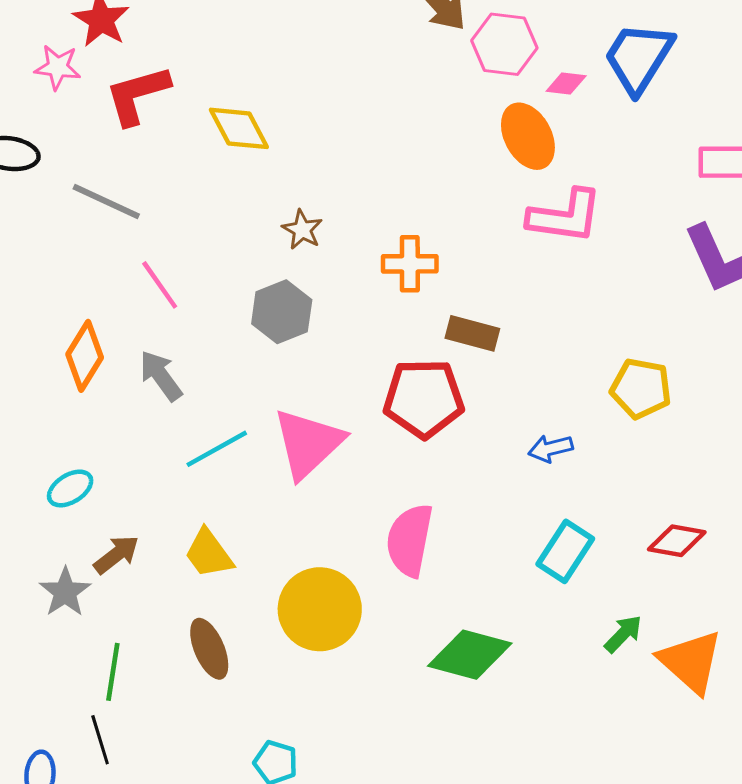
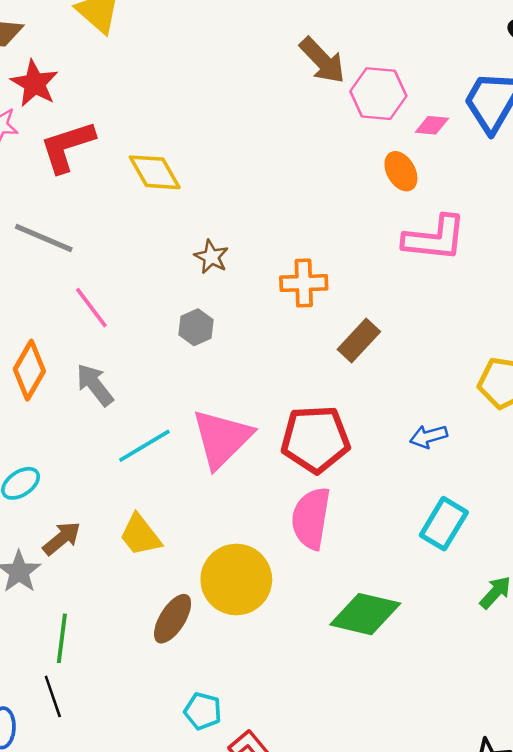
orange ellipse: (528, 136) -> (401, 171), size x0.7
gray hexagon: (282, 312) -> (196, 327), size x0.7
brown rectangle: (472, 333) -> (359, 341), turned -60
red pentagon: (424, 398) -> (315, 439), moved
brown ellipse: (209, 649) -> (173, 619), moved, turned 57

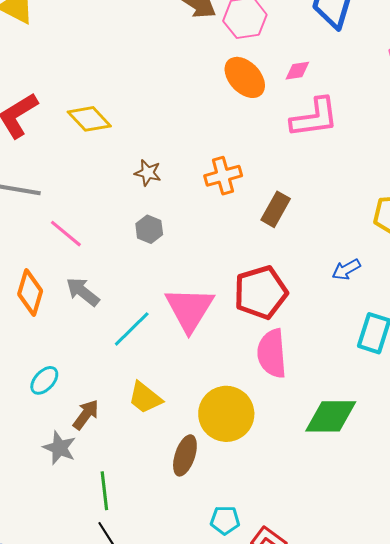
pink diamond: (432, 125) -> (297, 71), moved
orange ellipse: (401, 171) -> (245, 77), moved, size x1.4

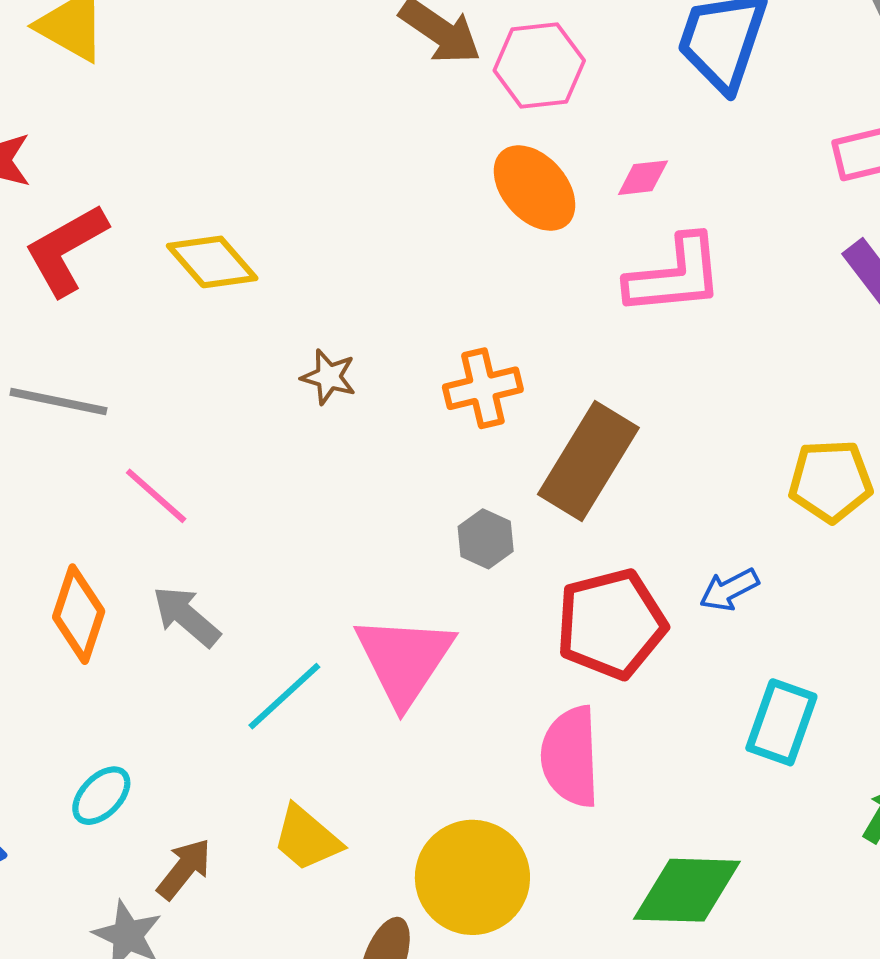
brown rectangle: (276, 209) -> (588, 461), size x1.6
gray hexagon: (149, 229) -> (486, 539), moved
red pentagon: (261, 292) -> (611, 624), moved

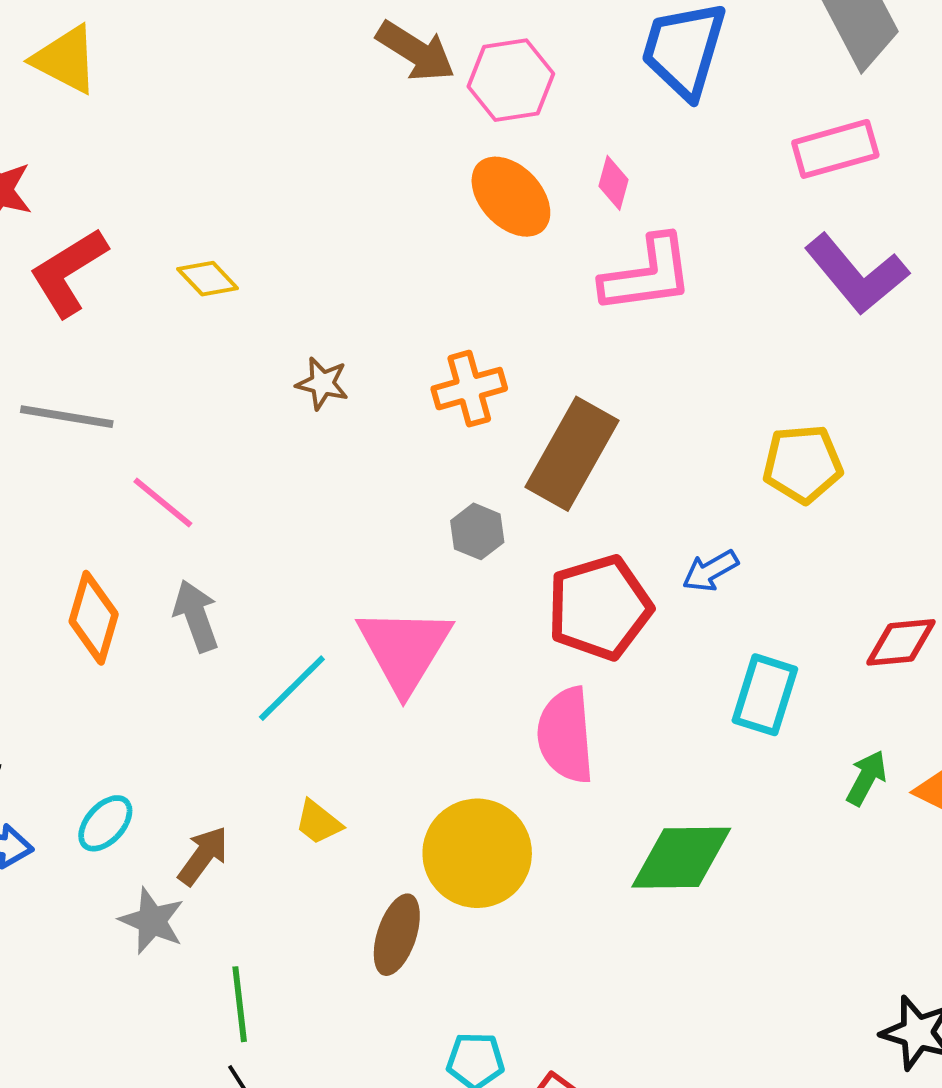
pink diamond: (643, 178) -> (613, 183), turned -66
yellow diamond: (212, 262) -> (208, 279), size x0.7
gray arrow: (186, 616) -> (196, 616), turned 32
cyan ellipse: (101, 796) -> (105, 823), moved
yellow trapezoid: (307, 838) -> (318, 822), size x0.7

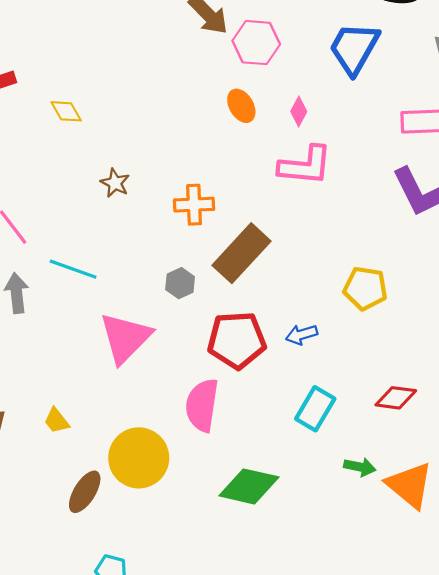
orange ellipse: (511, 197) -> (241, 106), size x0.7
cyan line: (292, 688) -> (73, 269), moved, turned 51
green arrow: (866, 778) -> (360, 467), turned 60

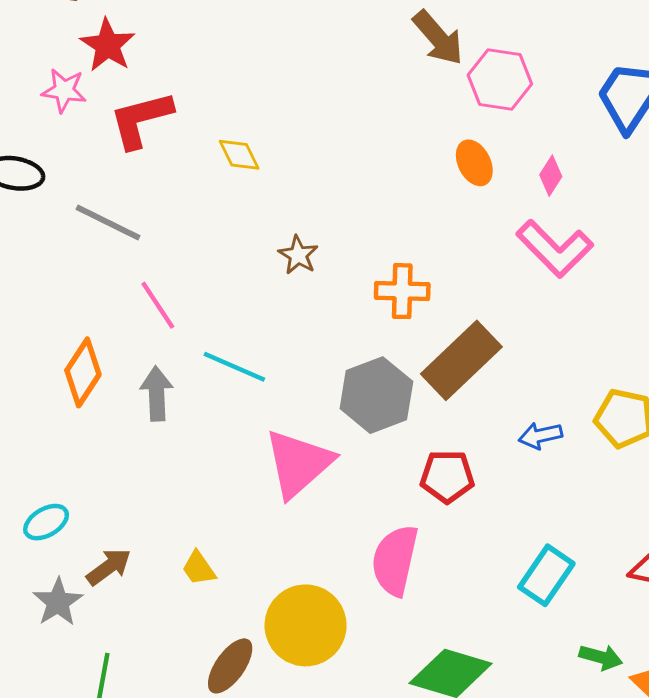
pink L-shape: (305, 166) -> (555, 249), turned 36
gray hexagon: (180, 283) -> (376, 395), size x1.8
blue arrow: (302, 334) -> (540, 436), moved
red pentagon: (237, 340) -> (447, 476), size x0.7

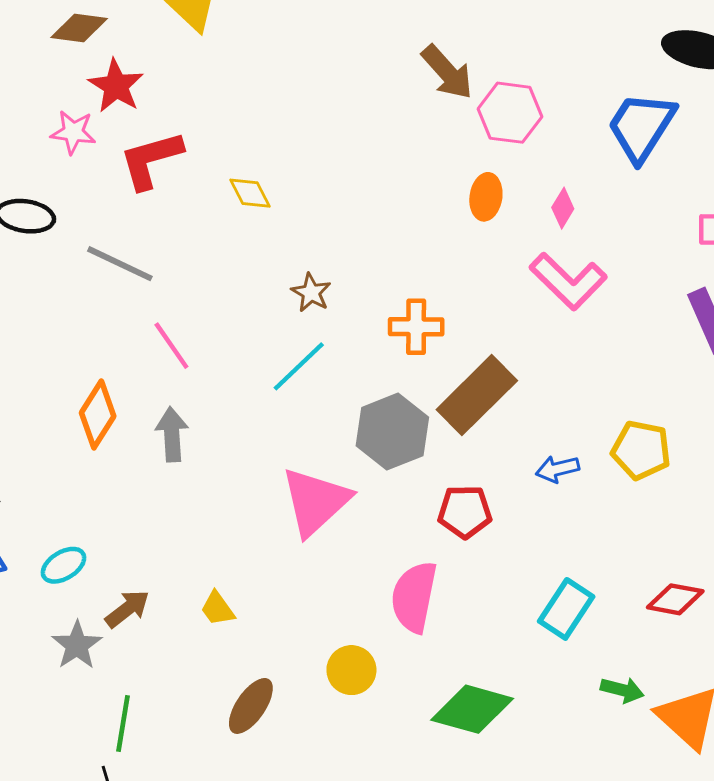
orange ellipse: (474, 163) -> (486, 197), turned 36
cyan line: (234, 367) -> (299, 366), moved, turned -66
yellow circle: (306, 625) -> (351, 670), moved, size x0.6

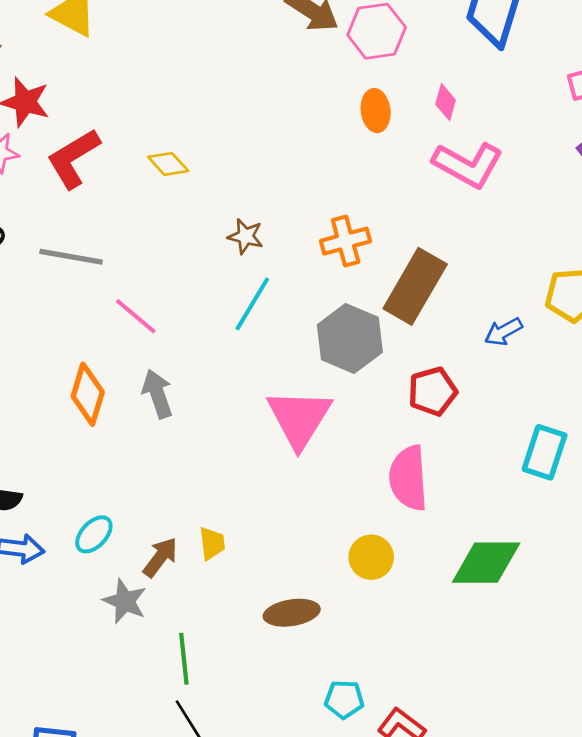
yellow trapezoid: (218, 609) -> (212, 543), moved, turned -136
brown ellipse: (251, 706) -> (292, 613), turned 62

